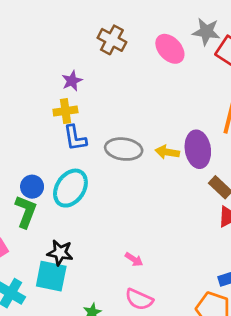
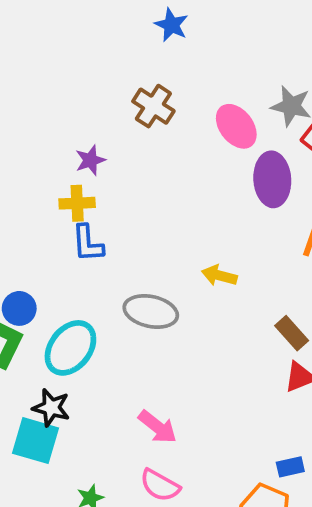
gray ellipse: (124, 149) -> (151, 311), moved
purple ellipse: (198, 149) -> (272, 179), moved
cyan ellipse: (70, 188) -> (70, 348), moved
pink arrow: (134, 259) -> (158, 427), size x1.5

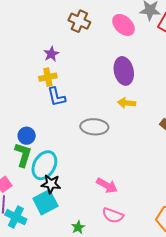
purple ellipse: (272, 179) -> (124, 71), moved
cyan ellipse: (70, 348) -> (44, 165), moved
cyan square: (35, 441) -> (45, 202), turned -35

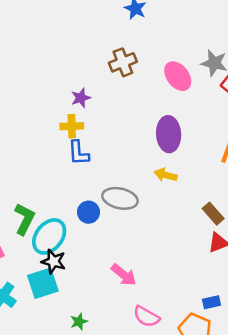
brown cross: (79, 21) -> (123, 62), turned 35
blue circle: (27, 136) -> (88, 212), moved
pink semicircle: (113, 215) -> (146, 317), moved

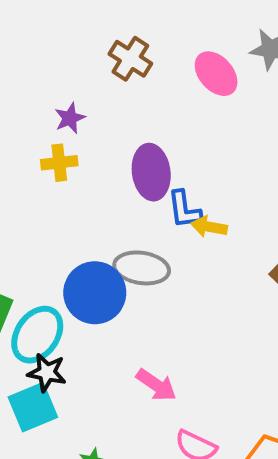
brown cross: (123, 62) -> (130, 59), turned -32
purple ellipse: (169, 134) -> (151, 172), moved
blue L-shape: (78, 153) -> (184, 210), moved
blue circle: (88, 212) -> (95, 293), size x1.8

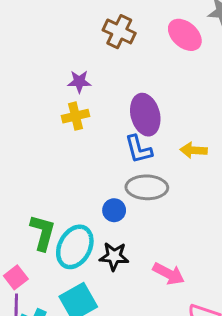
purple star: (70, 118) -> (79, 82), turned 30
blue L-shape: (184, 210) -> (139, 149), moved
blue circle: (95, 293) -> (114, 210), size x0.5
black star: (47, 373) -> (114, 256), moved

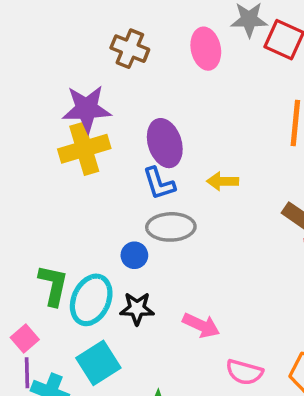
pink ellipse: (185, 35) -> (206, 49), turned 40
purple star: (79, 82) -> (87, 109), size x1.8
yellow cross: (75, 116) -> (84, 149), size x1.6

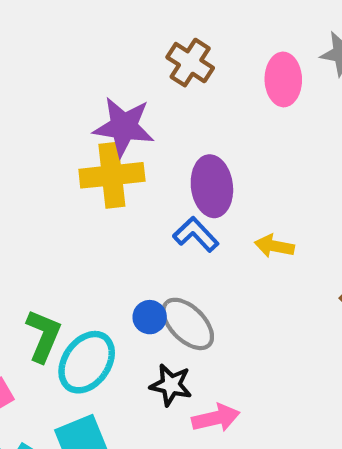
blue L-shape: (159, 183) -> (196, 234), turned 144
gray ellipse: (171, 227) -> (188, 324), moved, turned 36
black star: (137, 308) -> (171, 385), moved
pink arrow: (201, 325) -> (216, 418), turned -48

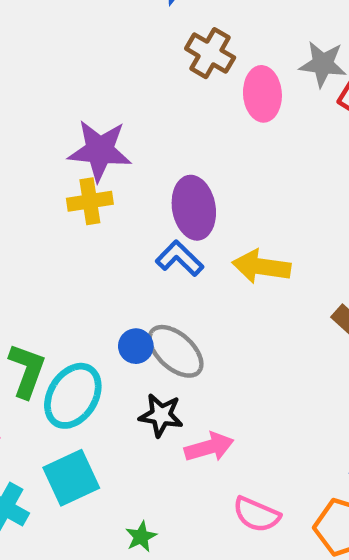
brown cross: (190, 63) -> (210, 53), moved
yellow cross: (112, 175) -> (90, 201), size x0.7
yellow arrow: (274, 246) -> (261, 267), size x1.4

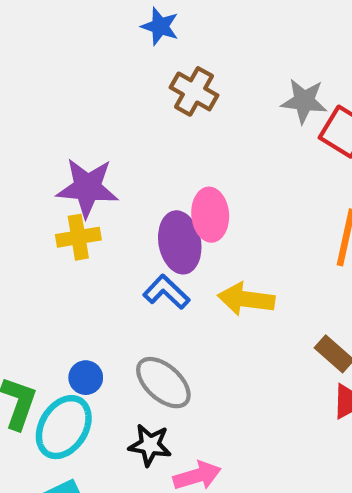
pink ellipse: (262, 94) -> (210, 215), moved
blue circle: (136, 346) -> (86, 378), moved

